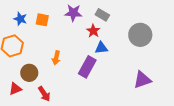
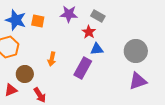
blue star: (20, 19) -> (16, 20), size x1.5
gray circle: (140, 35) -> (136, 51), moved

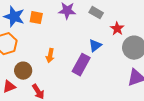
red star: (89, 32) -> (117, 29), moved
blue triangle: (97, 49) -> (95, 46), turned -32

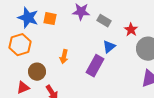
gray rectangle: (96, 13) -> (104, 21), moved

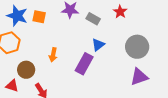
red star: (131, 30) -> (120, 12), moved
red triangle: (23, 88) -> (12, 86), turned 40

